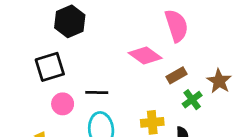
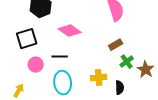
pink diamond: (145, 55) -> (70, 31), moved
brown star: (219, 81) -> (146, 70), moved

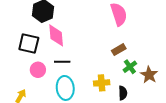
pink diamond: (70, 31) -> (56, 35), moved, turned 50
black square: (27, 39) -> (29, 43), turned 30

